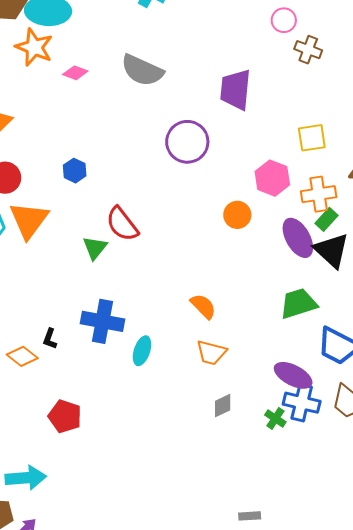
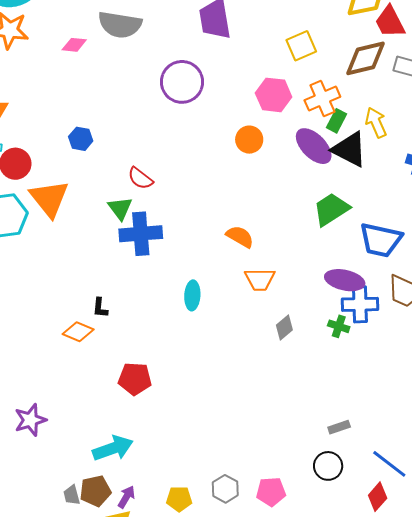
pink diamond: (75, 73) -> (74, 45), moved
red semicircle: (122, 224) -> (140, 178), size x0.7
blue cross: (102, 321) -> (141, 234), moved

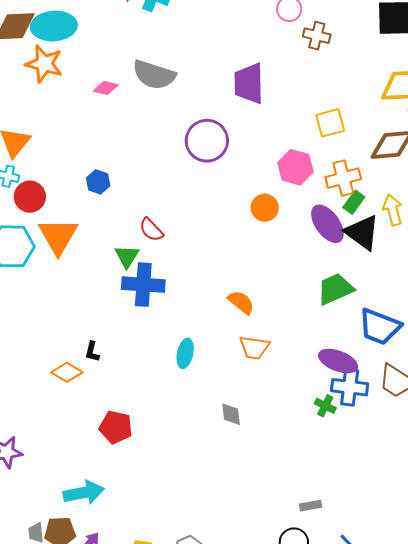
gray diamond: (284, 328) -> (231, 414), moved, turned -65

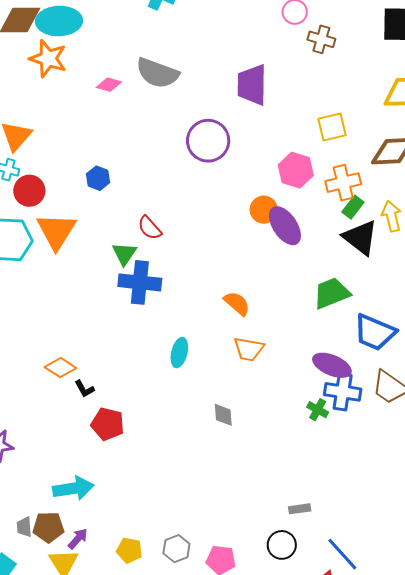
purple ellipse: (327, 224) -> (285, 226), moved
black L-shape: (92, 352) -> (84, 389), moved, turned -45

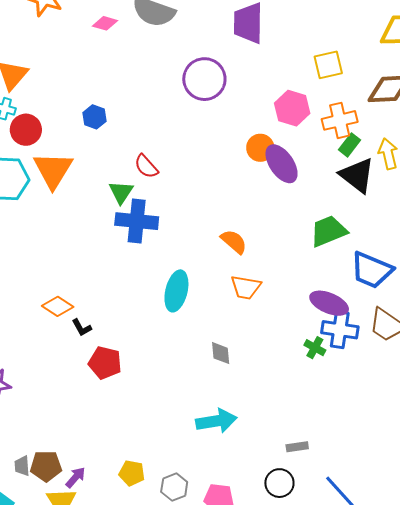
cyan ellipse: (179, 353) -> (176, 291), size x1.4
cyan arrow: (73, 488) -> (216, 421), moved
yellow pentagon: (129, 550) -> (132, 473), moved

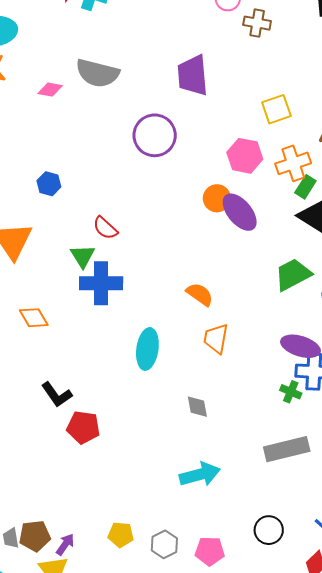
orange trapezoid: (246, 287) -> (216, 339), turned 96
orange diamond: (58, 306) -> (34, 318), moved, turned 32
black L-shape: (82, 328) -> (57, 395), size x1.5
gray rectangle: (297, 447) -> (287, 449), moved, size x2.0

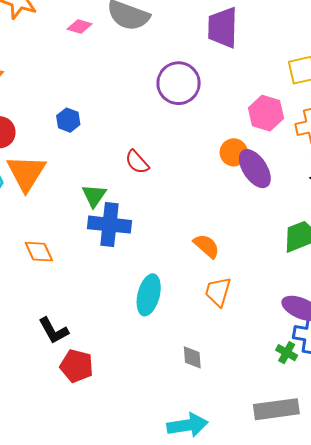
red semicircle: (105, 228) -> (137, 162), moved

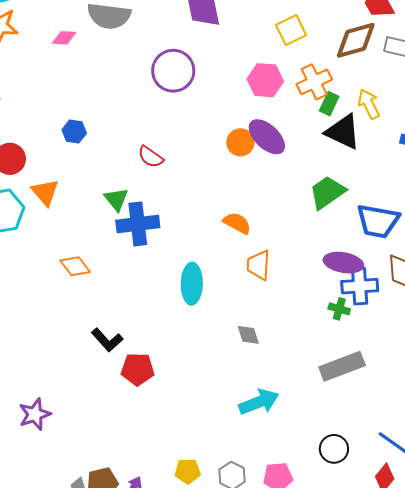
orange circle: (234, 152) -> (240, 142), moved
orange triangle: (26, 173) -> (45, 192), size x0.7

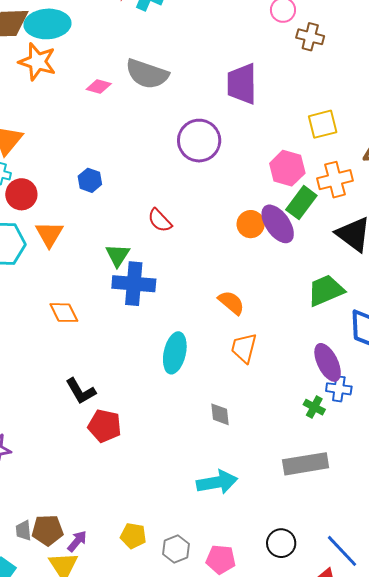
green rectangle: (329, 104) -> (301, 203), moved, size x1.4
purple ellipse: (343, 263) -> (328, 362), turned 42
blue cross: (360, 286) -> (339, 389), size x0.7

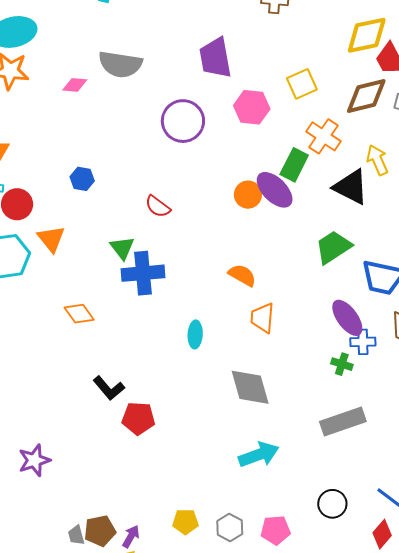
pink hexagon: (287, 168) -> (252, 107), moved
orange cross: (335, 180) -> (324, 136), turned -32
cyan ellipse: (175, 353) -> (195, 334), size x0.7
gray diamond: (220, 414) -> (250, 387), size x1.8

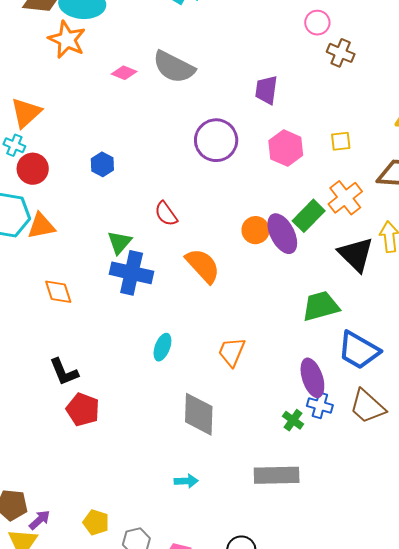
purple trapezoid: (215, 58) -> (266, 90), size x0.7
yellow square: (302, 84) -> (341, 141), size x0.7
orange triangle: (51, 239) -> (41, 226), moved, turned 40
orange semicircle: (242, 275) -> (203, 266), moved, size x1.4
cyan arrow: (259, 455) -> (186, 481), size x0.6

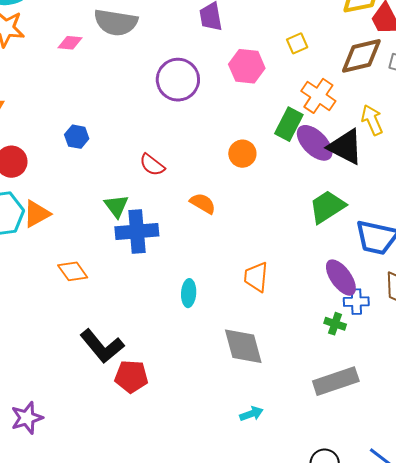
purple ellipse: (282, 234) -> (315, 143), moved
orange semicircle: (203, 266) -> (203, 203), size x0.7
black L-shape: (64, 372) -> (102, 346), size x1.4

